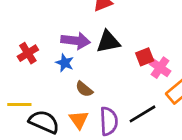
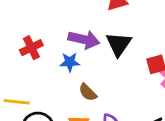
black triangle: (108, 42) -> (119, 44), turned -50
blue star: (65, 63) -> (70, 62), turned -30

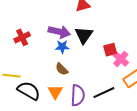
blue star: (70, 62) -> (62, 47), moved

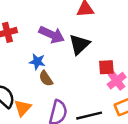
blue star: (62, 47) -> (37, 62), moved
orange triangle: (55, 92) -> (23, 108), moved

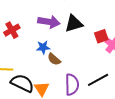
black triangle: (79, 44) -> (74, 24), turned 42

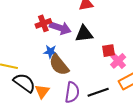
red cross: (12, 30) -> (43, 23), moved
brown semicircle: (54, 59) -> (59, 65), size x1.6

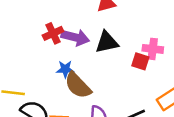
red square: (108, 51) -> (140, 61), turned 32
pink cross: (118, 61) -> (153, 49), moved, turned -35

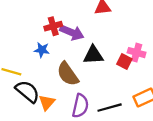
black triangle: (107, 42) -> (93, 55), moved
blue star: (65, 69) -> (42, 50), moved

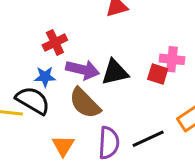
purple arrow: (72, 33) -> (83, 70), moved
black semicircle: (27, 91) -> (33, 100), moved

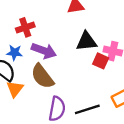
black triangle: (115, 72) -> (86, 41), moved
orange triangle: (63, 146) -> (15, 89), moved

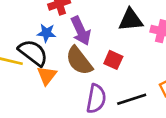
purple arrow: (44, 51) -> (81, 31), turned 45
red square: (101, 61) -> (113, 60), moved

